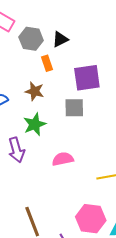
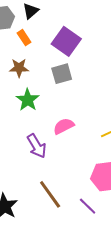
purple square: (87, 78) -> (66, 41), turned -32
purple arrow: (16, 150) -> (37, 146), moved

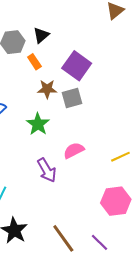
brown star: (19, 68) -> (47, 89), moved
brown line: (50, 194) -> (63, 238), moved
purple line: (88, 206) -> (99, 242), moved

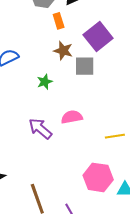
green star: (38, 124) -> (45, 82), size x0.7
purple arrow: (47, 170) -> (40, 129), turned 145

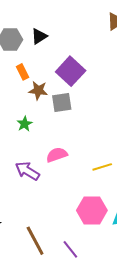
orange rectangle: (59, 21) -> (23, 72), moved

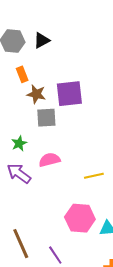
purple square: (71, 71) -> (69, 94), moved, turned 36
gray square: (62, 103) -> (46, 118), moved
green star: (25, 124) -> (19, 143), moved

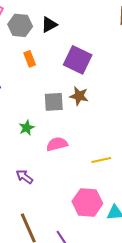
brown star: (36, 94) -> (79, 96), moved
purple square: (69, 94) -> (78, 60), moved, turned 32
purple arrow: (19, 173) -> (24, 177), moved, size x0.7

